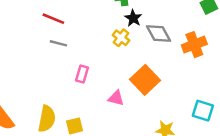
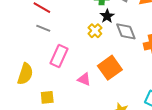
pink rectangle: (82, 74) -> (59, 56), size x1.5
yellow semicircle: (47, 119) -> (25, 74), moved

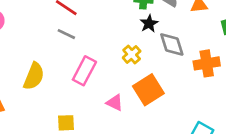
yellow cross: (95, 31) -> (132, 54), moved
yellow semicircle: (25, 74) -> (34, 76), moved

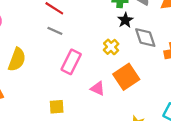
yellow semicircle: (34, 76) -> (17, 59), moved

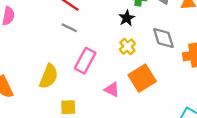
black star: (125, 20) -> (127, 18), moved
yellow semicircle: (17, 59) -> (49, 76), moved

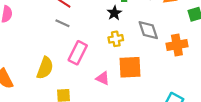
yellow cross: (127, 47) -> (116, 39), turned 32
orange square: (142, 78) -> (130, 67), turned 30

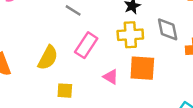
yellow cross: (116, 39) -> (130, 35), size x1.5

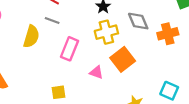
yellow semicircle: (48, 58) -> (31, 36), moved
orange square: (142, 68) -> (123, 59), turned -30

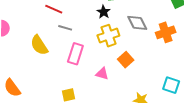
gray line: (52, 21) -> (65, 28), moved
yellow semicircle: (31, 36) -> (39, 45), turned 135
orange square: (123, 59) -> (126, 60), size x0.7

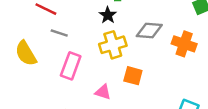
gray diamond: (137, 23) -> (149, 30), turned -60
orange cross: (166, 32) -> (184, 44), turned 36
orange square: (126, 60) -> (133, 76), turned -35

